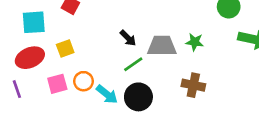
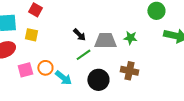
yellow square: (65, 49) -> (31, 35), moved, turned 32
black circle: (138, 97) -> (98, 80), moved

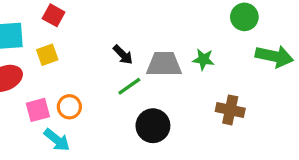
yellow square: (31, 35) -> (47, 55), turned -32
brown cross: (129, 71) -> (230, 110), moved
cyan arrow: (63, 78) -> (57, 140), moved

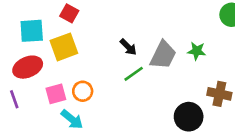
yellow square: (47, 55) -> (64, 47), size x1.5
gray trapezoid: (164, 64) -> (163, 55), turned 116
black circle: (153, 126) -> (189, 117), moved

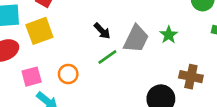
green star: (197, 51) -> (169, 35), turned 30
orange circle: (83, 91) -> (68, 74), moved

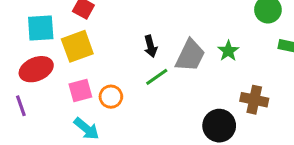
black arrow: (102, 31) -> (151, 46), turned 30
pink square: (32, 77) -> (80, 91), moved

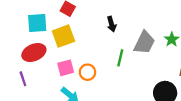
black arrow: (151, 46) -> (112, 24), moved
green line: (157, 77) -> (120, 58), turned -42

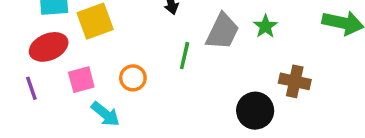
pink square: (66, 68) -> (81, 80), moved

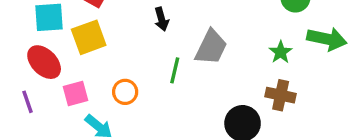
green star: (265, 26) -> (281, 52), moved
red ellipse: (49, 47) -> (44, 62), turned 68

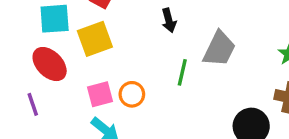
pink square: (75, 94) -> (100, 94), moved

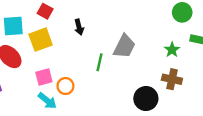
black arrow: (169, 20) -> (79, 27), moved
orange circle: (132, 94) -> (65, 86), moved

